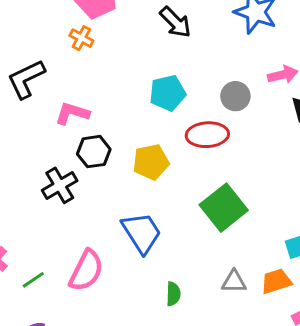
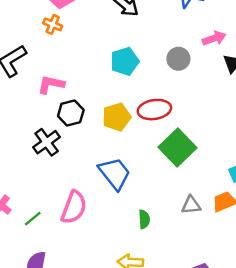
red ellipse: (207, 135) -> (154, 110), moved

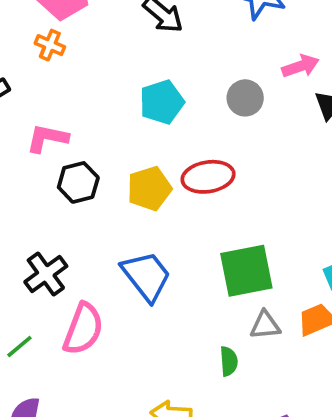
black cross: (47, 142) -> (46, 274), moved
green square: (177, 147) -> (246, 271), moved, turned 33
green semicircle: (144, 219) -> (229, 361), moved

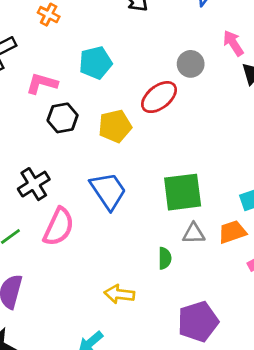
pink arrow: (300, 66) -> (233, 43), turned -108
cyan pentagon: (162, 102) -> (96, 63), moved
red ellipse: (208, 177) -> (159, 97), moved, turned -33

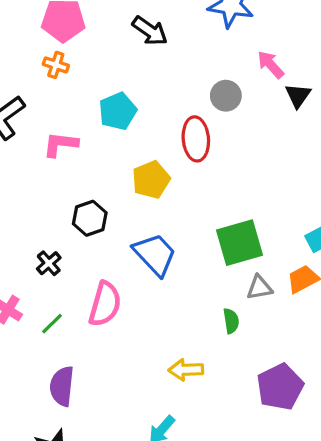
red ellipse: (159, 97) -> (196, 139), turned -48
black hexagon: (63, 118) -> (90, 218), moved
black cross: (34, 184) -> (49, 263), moved, size x0.7

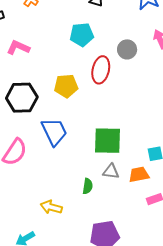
cyan pentagon: (118, 111) -> (82, 35), moved
black hexagon: (90, 218) -> (22, 98), size x1.4

